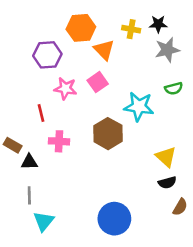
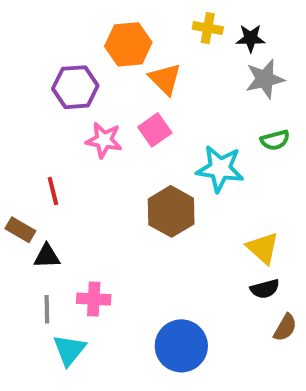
yellow cross: (131, 29) -> (208, 28), moved
red line: (41, 113) -> (53, 191), moved
pink cross: (59, 141) -> (94, 299), moved

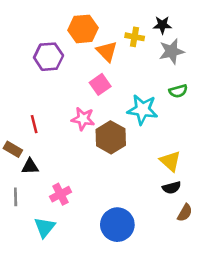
yellow cross: (208, 28) -> (135, 37), moved
pink star: (104, 140) -> (83, 119), moved
pink cross: (94, 299) -> (61, 194), turned -30
gray line: (47, 309) -> (16, 197), moved

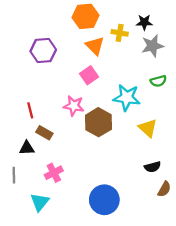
orange hexagon: (83, 29) -> (86, 16), moved
brown rectangle: (13, 149) -> (44, 133), moved
yellow triangle: (170, 161) -> (148, 128), moved

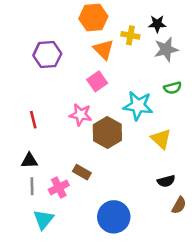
brown rectangle: (44, 133) -> (82, 172), moved
gray line: (14, 175) -> (32, 186), moved

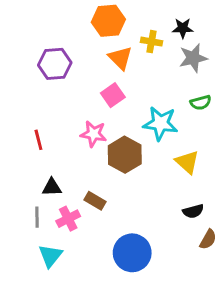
black triangle: (29, 161) -> (52, 187), moved

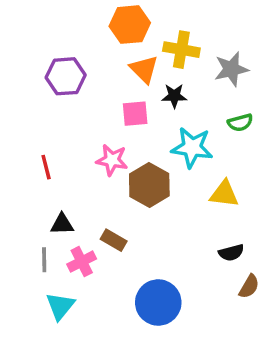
black star: (183, 28) -> (174, 96), moved
yellow cross: (152, 42) -> (181, 50), size x1.4
pink square: (113, 95) -> (135, 114), turned 30
yellow triangle: (187, 162) -> (224, 194), turned -35

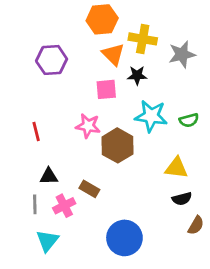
green semicircle: (240, 123) -> (189, 120), moved
yellow triangle: (224, 194) -> (176, 168), moved

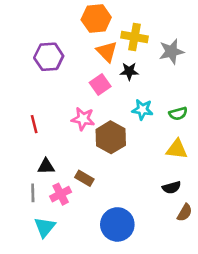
pink square: (106, 89) -> (100, 85), turned -30
cyan star: (151, 116) -> (142, 110), size x0.7
yellow triangle: (176, 168) -> (177, 149), moved

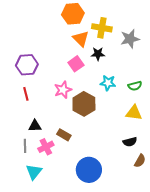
purple hexagon: (49, 57) -> (27, 65), moved
pink star: (83, 119) -> (63, 90), turned -30

